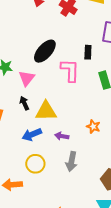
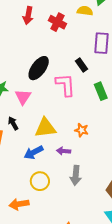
black rectangle: (88, 52) -> (81, 65), turned -32
black arrow: (24, 103) -> (13, 123), moved
orange star: (93, 127) -> (82, 130), moved

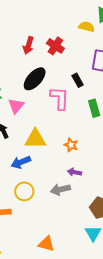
red arrow: (28, 16) -> (28, 45), moved
red cross: (57, 22) -> (55, 46), moved
purple arrow: (64, 151) -> (74, 172), moved
gray arrow: (76, 175) -> (60, 189), turned 66

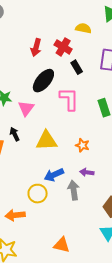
yellow semicircle: (87, 27) -> (83, 28), moved
black rectangle: (78, 80) -> (77, 67), moved
blue arrow: (21, 162) -> (54, 175), moved
gray arrow: (60, 189) -> (74, 190), turned 96

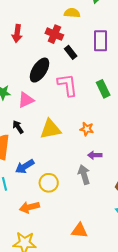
red arrow: (36, 47) -> (17, 33), moved
pink triangle: (26, 108) -> (26, 100), turned 36
blue arrow: (54, 175) -> (25, 166), moved

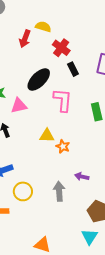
yellow semicircle: (72, 13) -> (43, 27), moved
yellow triangle: (50, 129) -> (47, 136), moved, size x0.7
orange star: (87, 129) -> (63, 146), moved
purple arrow: (95, 155) -> (82, 177), moved

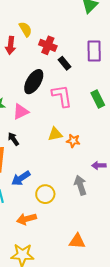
yellow semicircle: (43, 27) -> (25, 29), turned 56

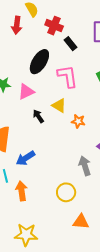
yellow triangle: (55, 134) -> (59, 106), moved, turned 42
black arrow: (13, 139) -> (38, 116), moved
yellow circle: (45, 194) -> (66, 192), moved
orange arrow: (27, 219) -> (22, 191), moved, turned 96

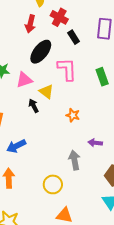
red arrow: (17, 25) -> (30, 24), moved
yellow triangle: (59, 106) -> (46, 92), moved

